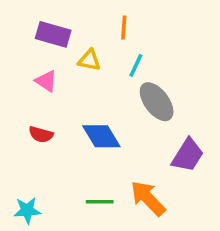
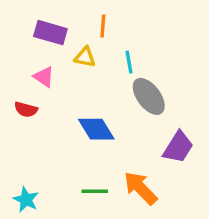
orange line: (124, 28) -> (103, 26), moved
cyan line: (136, 65) -> (129, 62), turned -35
red semicircle: (41, 134) -> (26, 110), moved
cyan star: (27, 210) -> (26, 200), turned 30

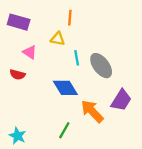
purple rectangle: (50, 33) -> (19, 22), moved
cyan line: (129, 62) -> (77, 58), moved
orange arrow: (141, 188) -> (92, 111), moved
green line: (95, 191) -> (64, 130), turned -60

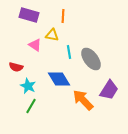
purple rectangle: (19, 22) -> (29, 15), moved
pink triangle: (30, 52) -> (35, 45), moved
green line: (64, 130) -> (31, 106), moved
cyan star: (17, 136) -> (28, 86), moved

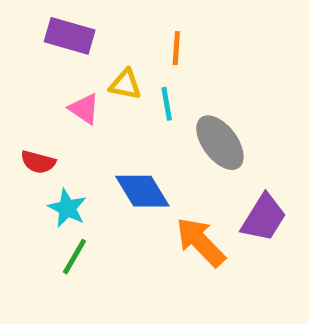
orange line: (63, 16) -> (176, 48), moved
cyan line: (69, 52) -> (167, 104), moved

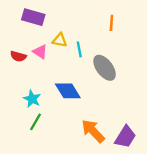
orange line: (176, 48) -> (111, 23), moved
red semicircle: (38, 162) -> (18, 56), moved
purple trapezoid: (264, 218) -> (125, 137), moved
orange arrow: (201, 242) -> (93, 131), moved

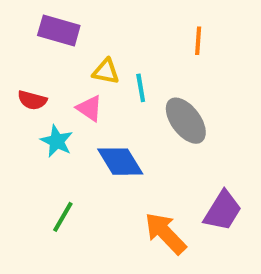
pink triangle: (40, 52) -> (90, 108), moved
cyan star: (32, 99) -> (57, 141), moved
purple trapezoid: (125, 137) -> (223, 211), moved

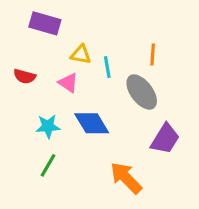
orange line: (198, 41) -> (153, 55), moved
cyan star: (57, 141) -> (48, 126), moved, turned -30
purple trapezoid: (223, 211) -> (165, 139), moved

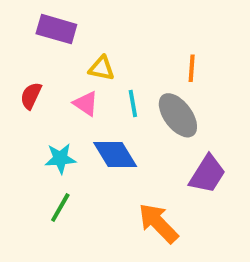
cyan line: (107, 67) -> (133, 104), moved
red semicircle: (25, 76) -> (31, 96), turned 100

